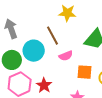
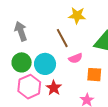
cyan circle: (34, 51) -> (45, 64), moved

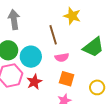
orange square: (94, 75) -> (67, 79), moved

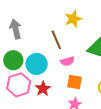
yellow star: (72, 16) -> (73, 19), turned -30

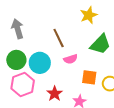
yellow star: (73, 19) -> (89, 15), moved
orange square: (75, 82) -> (89, 77), moved
red star: (43, 89) -> (55, 94), moved

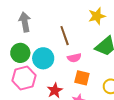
orange square: (89, 77) -> (82, 78), moved

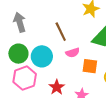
orange square: (82, 78) -> (90, 66), moved

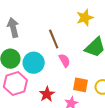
pink semicircle: (73, 53) -> (65, 60), turned -104
orange square: (90, 66) -> (81, 85), moved

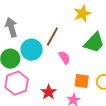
brown line: (54, 39) -> (52, 37), turned 54
cyan circle: (34, 63) -> (32, 50), moved

